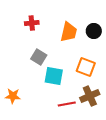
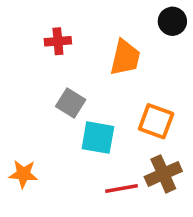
black circle: (94, 31) -> (172, 21), moved

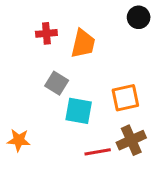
orange trapezoid: (125, 58) -> (83, 44), moved
orange square: (156, 121) -> (125, 98), turned -32

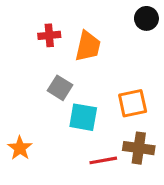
orange star: (19, 140) -> (20, 148), turned 30
brown cross: (131, 140) -> (139, 148), turned 32

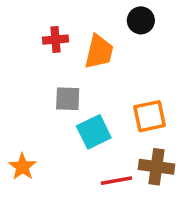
black circle: (146, 18) -> (141, 20), moved
gray square: (60, 88) -> (68, 99), turned -30
cyan square: (83, 117) -> (94, 132), turned -36

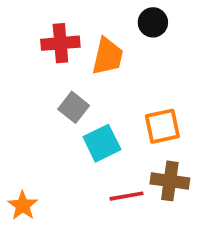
red cross: (56, 40) -> (60, 43), size x1.4
gray square: (68, 99) -> (74, 107), turned 36
orange star: (22, 167) -> (23, 206), moved

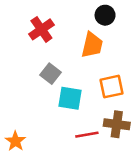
red cross: (60, 43) -> (41, 29), turned -30
orange trapezoid: (108, 56) -> (92, 45), moved
cyan square: (102, 143) -> (70, 98), turned 35

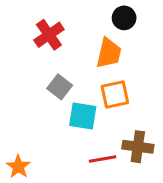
orange square: (112, 87) -> (115, 95), moved

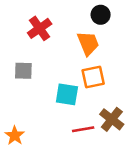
orange trapezoid: (109, 53) -> (88, 43), turned -35
gray square: (60, 87) -> (23, 71), moved, turned -36
brown cross: (138, 147) -> (112, 119), turned 30

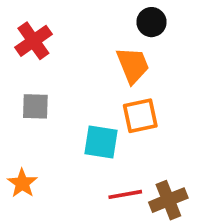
red cross: (40, 28) -> (33, 41), moved
brown cross: (112, 119) -> (168, 200), moved, turned 30
orange star: (15, 136) -> (22, 183), moved

